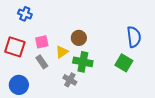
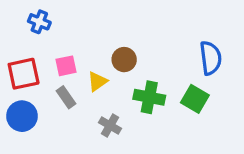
red square: (15, 47) -> (24, 74), turned -30
green cross: (83, 62) -> (149, 97), moved
blue circle: (19, 85) -> (22, 116), moved

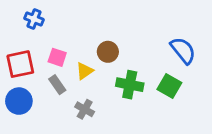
blue semicircle: (211, 58) -> (183, 50), turned -32
pink square: (66, 66) -> (57, 57), turned 30
gray cross: (110, 126) -> (85, 109), moved

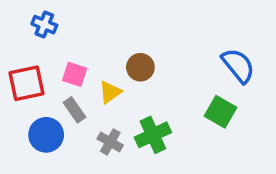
green cross: (130, 85) -> (153, 135), moved, turned -36
blue circle: (19, 101) -> (46, 135), moved

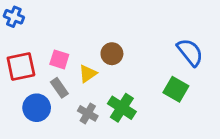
blue cross: (44, 25) -> (14, 17), moved
green cross: (153, 135) -> (122, 108), turned -32

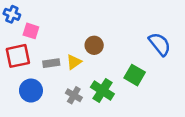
pink square: (59, 59) -> (31, 31), moved
gray rectangle: (59, 88) -> (51, 63), moved, turned -63
green square: (176, 89) -> (135, 75), moved

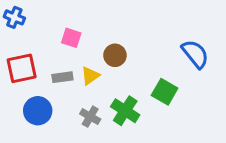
pink square: (31, 31) -> (71, 38), moved

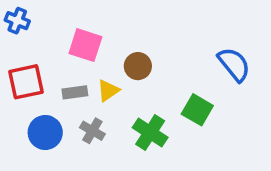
pink square: (71, 38) -> (85, 45), size x1.4
gray cross: (90, 117) -> (92, 131), moved

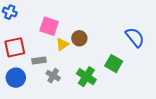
yellow triangle: (108, 91) -> (62, 44), moved
gray rectangle: (75, 92) -> (39, 60), moved
blue circle: (45, 133) -> (16, 78), moved

